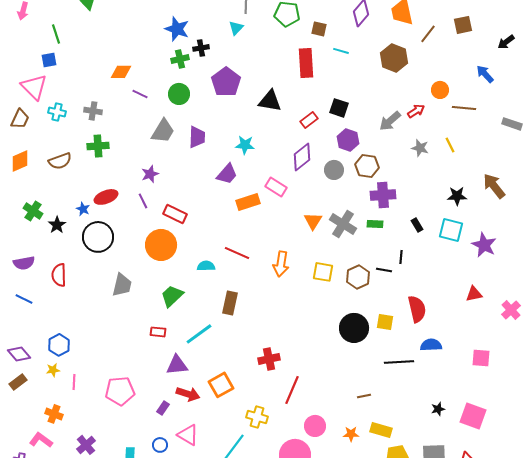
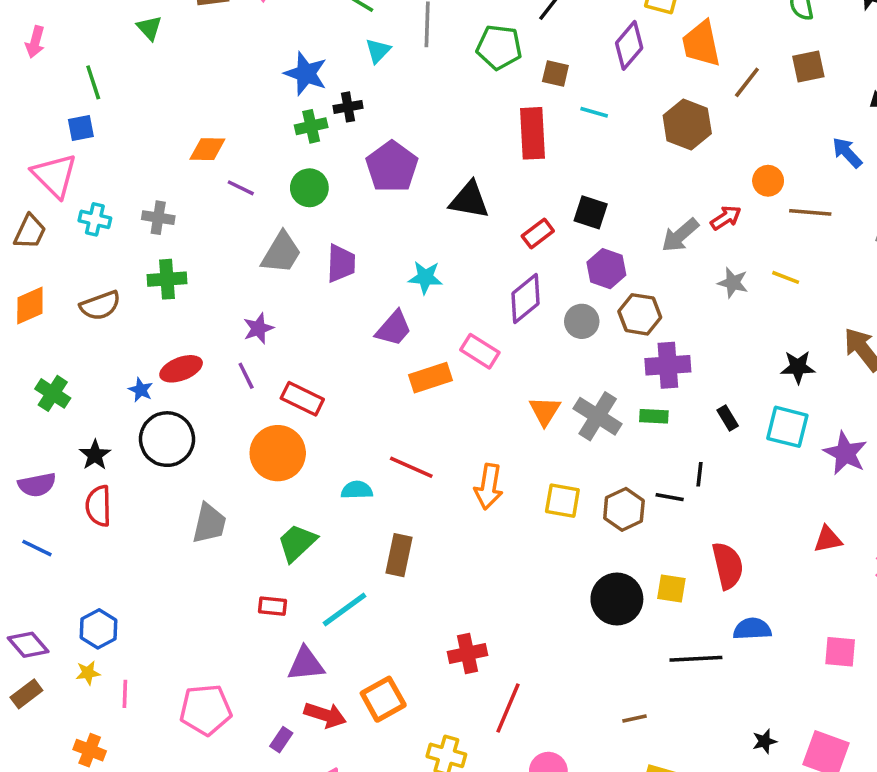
cyan triangle: (236, 28) -> (378, 51), moved
yellow line: (450, 145) -> (786, 277), turned -42
black star: (57, 225) -> (95, 455), moved

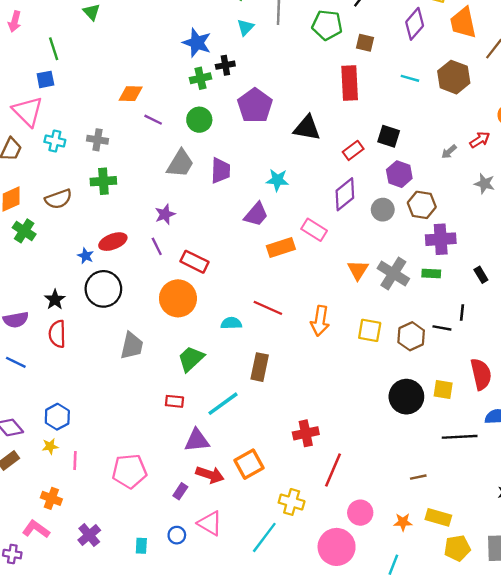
cyan line: (594, 112) -> (410, 78), moved
gray arrow: (680, 235) -> (449, 152), size x0.6
green cross: (53, 393) -> (24, 231), moved

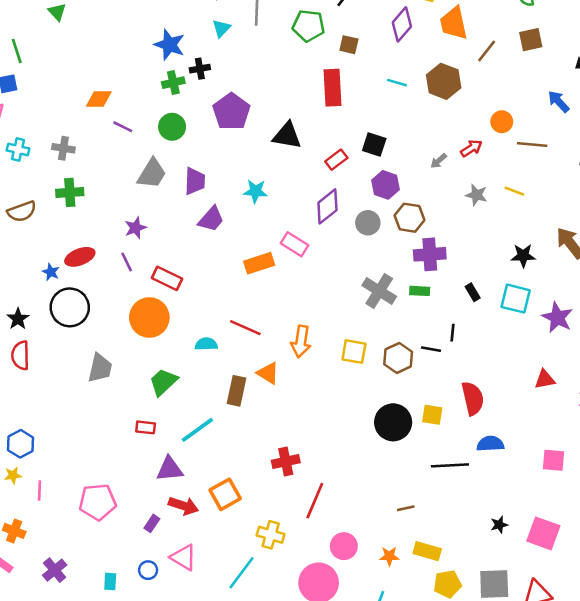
purple trapezoid: (256, 214) -> (211, 219), moved
orange triangle: (358, 270) -> (268, 373), moved, turned -30

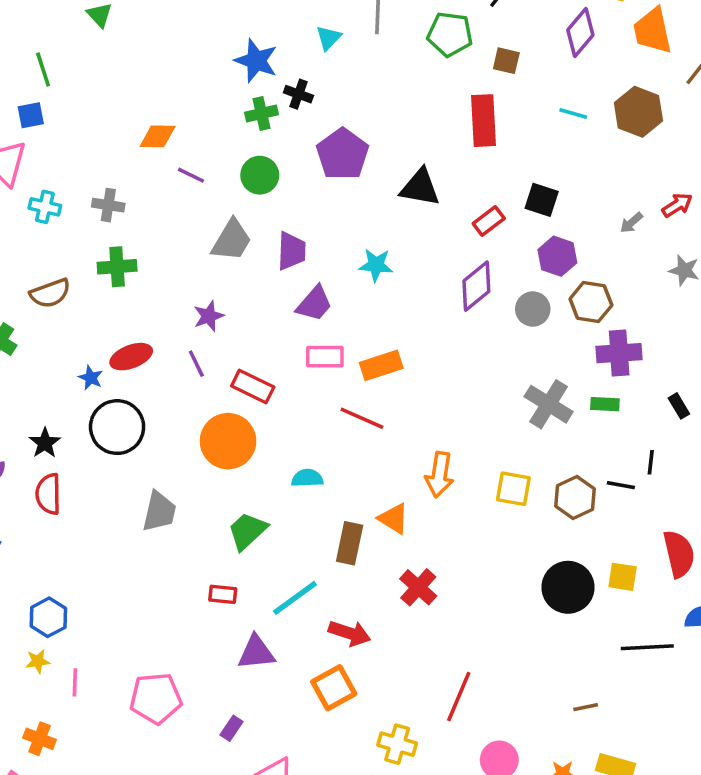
black cross: (200, 69) -> (298, 94), turned 30
pink rectangle: (295, 244) -> (325, 357), moved, turned -32
red line: (245, 328) -> (362, 418), moved
red cross: (286, 461) -> (418, 587), moved, turned -36
red arrow: (183, 506) -> (350, 633), moved

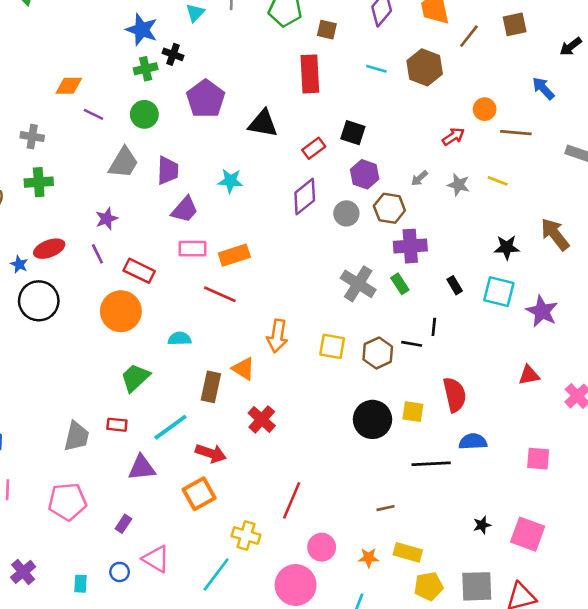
gray arrow: (631, 223) -> (419, 178), moved
green rectangle: (605, 404) -> (400, 284), turned 54
gray trapezoid: (159, 512) -> (77, 436), moved

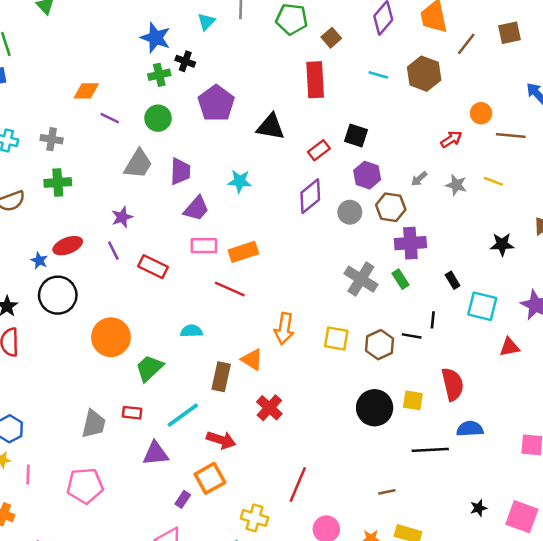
brown square: (327, 30) -> (331, 38), turned 36
cyan square: (499, 292) -> (482, 306), moved
orange circle: (121, 311) -> (111, 337), moved
red triangle: (529, 375) -> (509, 347), moved
purple rectangle: (123, 524) -> (183, 499), moved

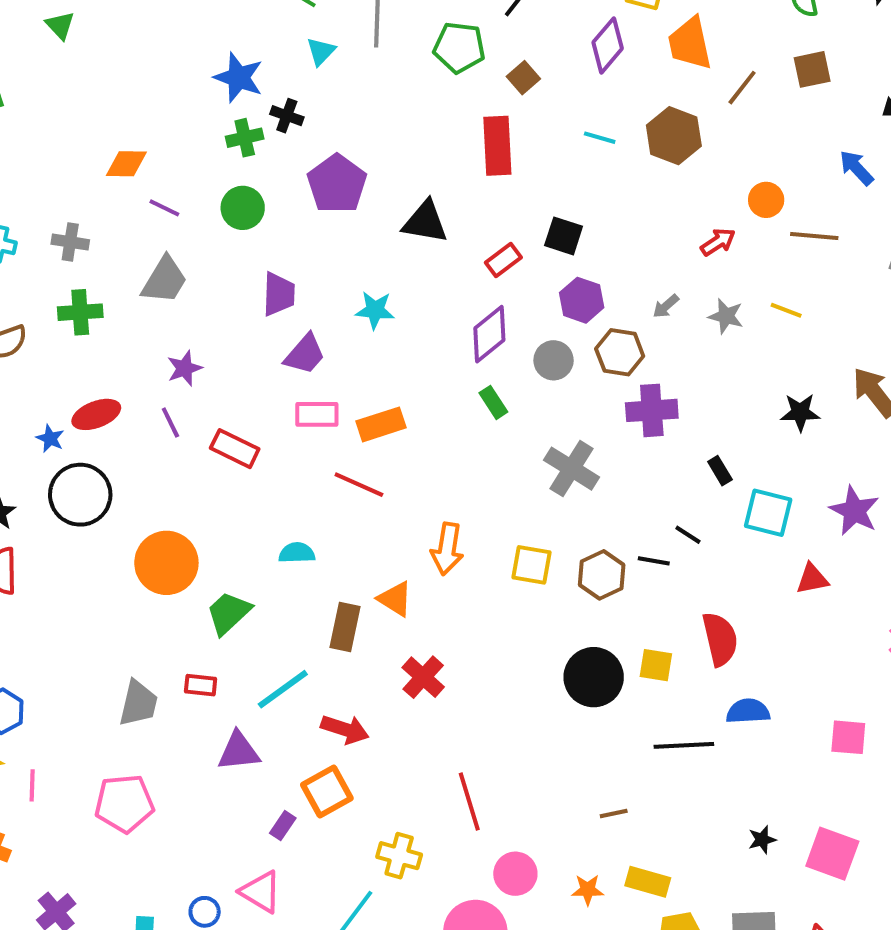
gray trapezoid: (138, 164) -> (164, 280), moved
green rectangle: (401, 279) -> (493, 402), moved
black line: (433, 320) -> (688, 535), turned -63
red line: (298, 484) -> (469, 802), turned -40

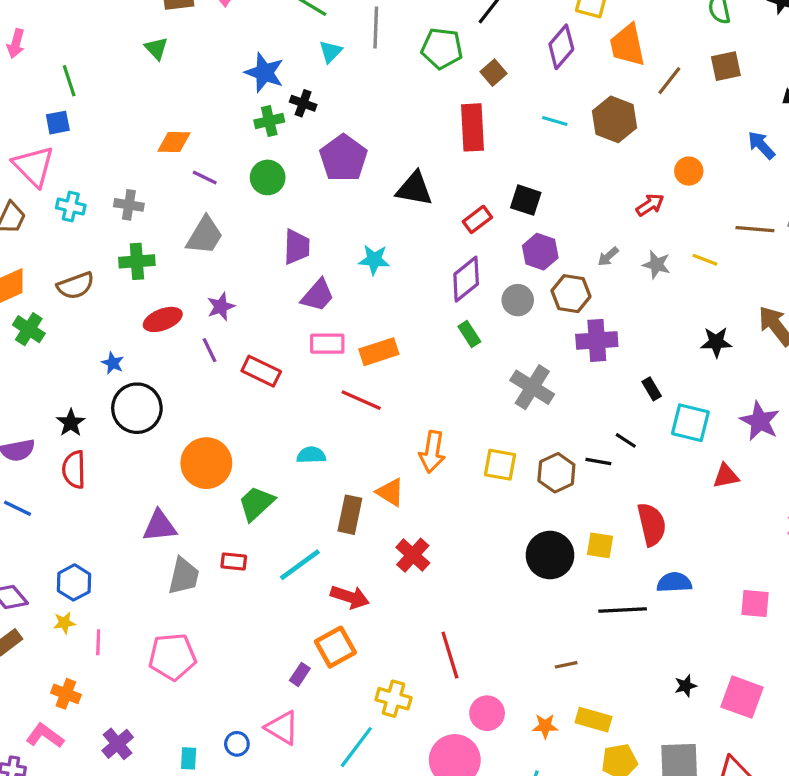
green triangle: (60, 25) -> (156, 48), moved
brown line: (814, 236) -> (755, 229), moved
red ellipse: (96, 414) -> (163, 319), moved
purple triangle: (239, 751) -> (159, 526), moved

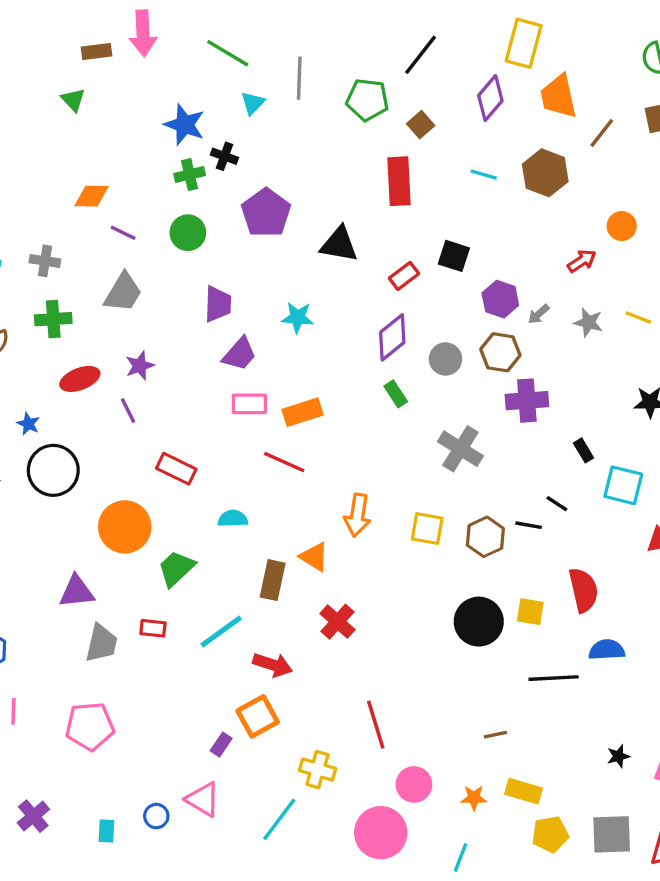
purple hexagon: (540, 252) -> (500, 299), moved
red rectangle: (261, 371) -> (176, 469), moved

